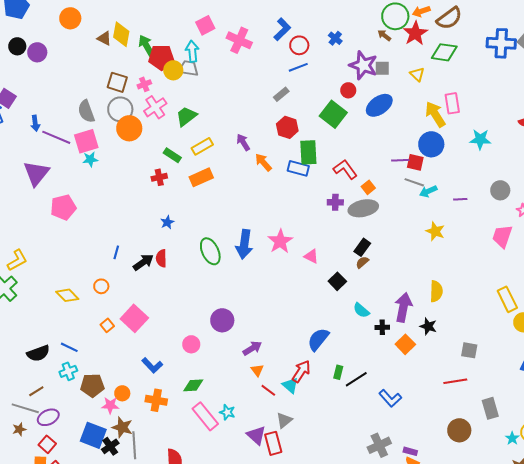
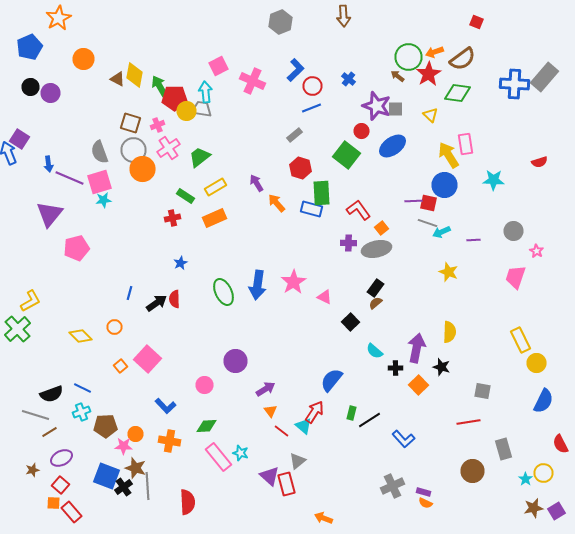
gray line: (25, 408) -> (36, 415), moved

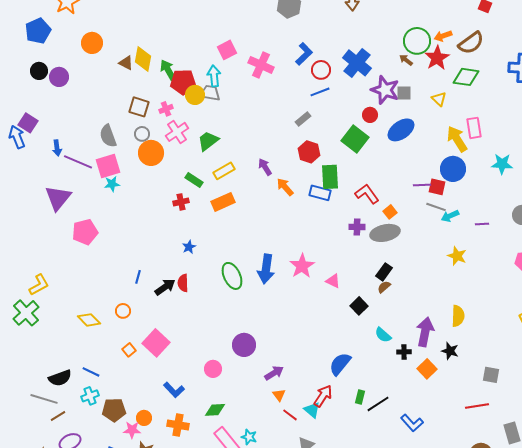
blue cross: (348, 79) -> (357, 63), size x2.0
gray circle: (134, 150) -> (142, 134), size x0.6

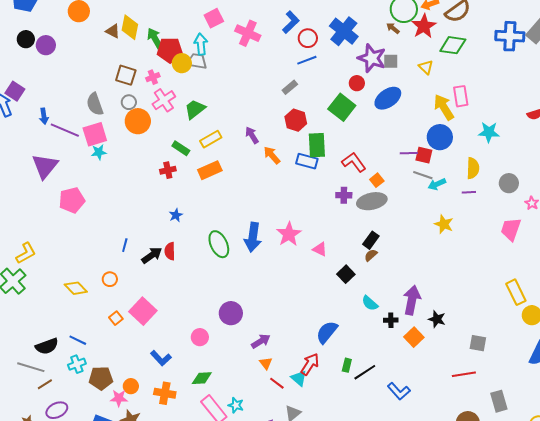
yellow semicircle: (458, 316) -> (473, 168), moved

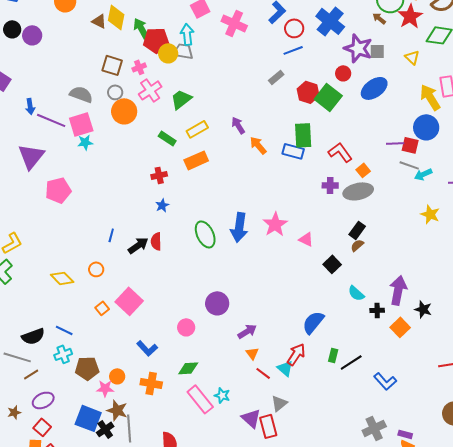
gray semicircle: (95, 104) -> (81, 94), turned 130
red hexagon: (296, 120) -> (308, 92), moved
red cross: (168, 170) -> (159, 175), moved

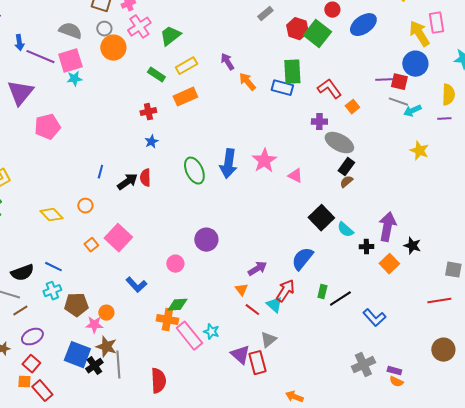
gray ellipse: (358, 191) -> (339, 143), moved, turned 40
black square: (332, 264) -> (321, 218), moved, size x1.4
purple arrow: (247, 331) -> (257, 269), moved
orange cross: (151, 383) -> (167, 320), moved

